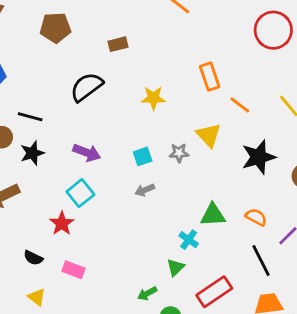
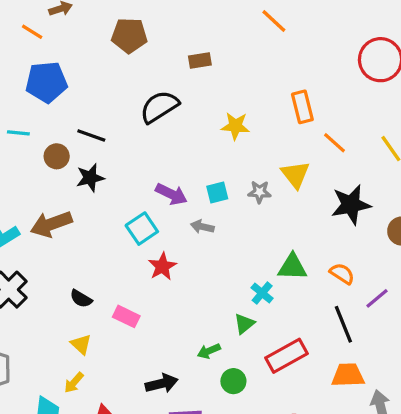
purple arrow: (87, 153) -> (171, 194), moved
gray arrow: (145, 190) -> (202, 227), moved, turned 30
red star: (62, 223) -> (162, 266), moved

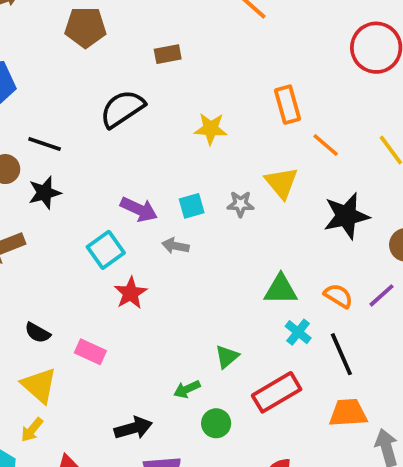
cyan cross: (262, 293) -> (298, 332), moved
purple line: (377, 298) -> (381, 295), moved
yellow triangle: (81, 344) -> (39, 385), size x1.5

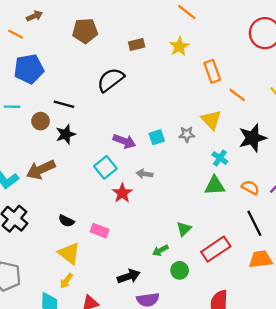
yellow star: (211, 129) -> (179, 46), moved, turned -30
gray arrow: (175, 246) -> (145, 174), moved
cyan cross: (298, 332) -> (220, 158), moved

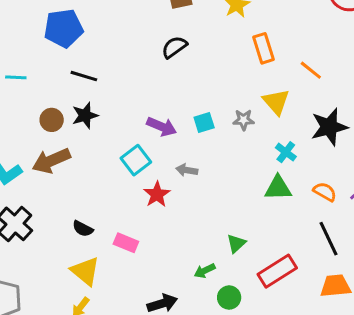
blue pentagon: (29, 69) -> (63, 28), moved
orange rectangle: (212, 71) -> (264, 48), moved
black semicircle: (111, 80) -> (174, 47), moved, size x0.7
brown circle: (41, 121) -> (52, 120), moved

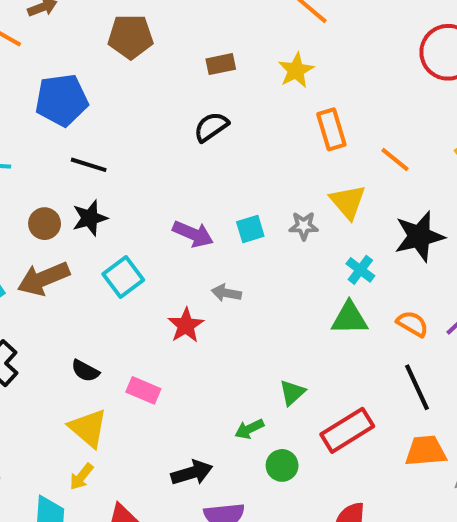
cyan square: (136, 160) -> (123, 277), moved

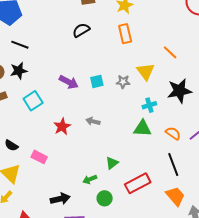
orange rectangle: (331, 129) -> (125, 34), moved
cyan cross: (360, 270) -> (149, 105), turned 32
gray arrow: (226, 293) -> (93, 121), moved
orange trapezoid: (426, 451) -> (175, 196), turned 50

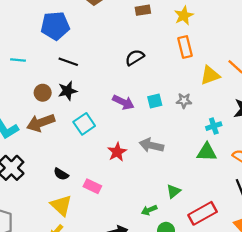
black semicircle: (81, 30) -> (135, 57), moved
yellow triangle: (146, 71) -> (210, 75), moved, turned 48
gray arrow: (93, 121) -> (151, 145), size x1.5

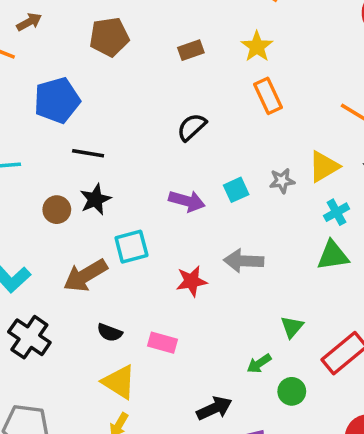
yellow triangle: (210, 75) -> (324, 167), moved
brown arrow: (41, 123) -> (85, 275), moved
cyan square: (84, 124) -> (131, 247), turned 30
red star: (117, 152) -> (192, 281), turned 30

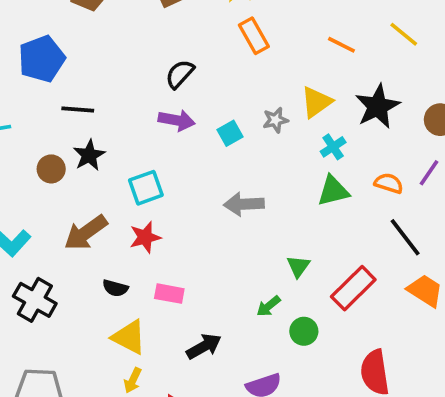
purple arrow: (187, 201) -> (177, 120), moved
cyan square: (131, 247) -> (146, 188), moved
red star: (192, 281) -> (145, 237), moved
black arrow: (214, 408) -> (204, 346), moved

